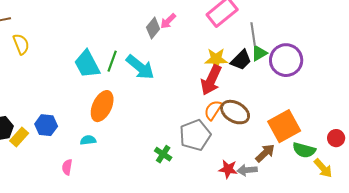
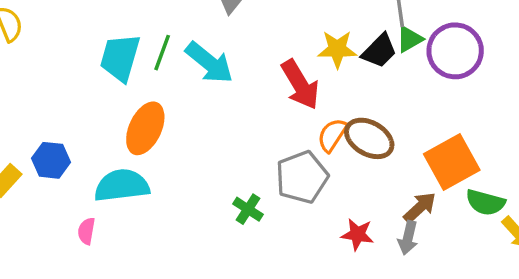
cyan trapezoid: (87, 64) -> (120, 58), turned 44
red arrow: (211, 80) -> (300, 85), moved, turned -56
cyan semicircle: (88, 140) -> (122, 186), size x2.0
gray arrow: (247, 170) -> (408, 238), moved, turned -72

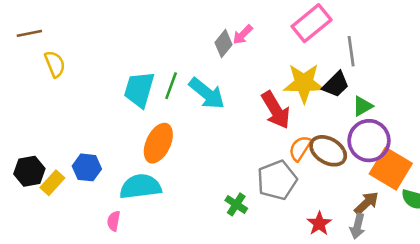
green triangle: (410, 39) -> (363, 106), moved
yellow star: (337, 49) -> (304, 83), size x1.4
purple circle: (455, 51) -> (369, 141), moved
orange square: (452, 162) -> (391, 169), turned -30
red star: (357, 234) -> (319, 224), turned 30

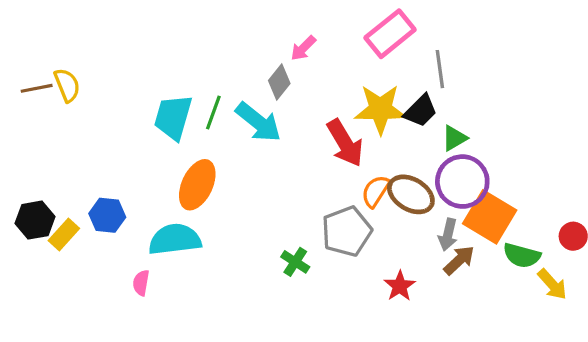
brown line: (29, 33) -> (37, 88), moved
gray diamond: (223, 44) -> (279, 82), moved
gray arrow: (358, 226) -> (448, 235), moved

